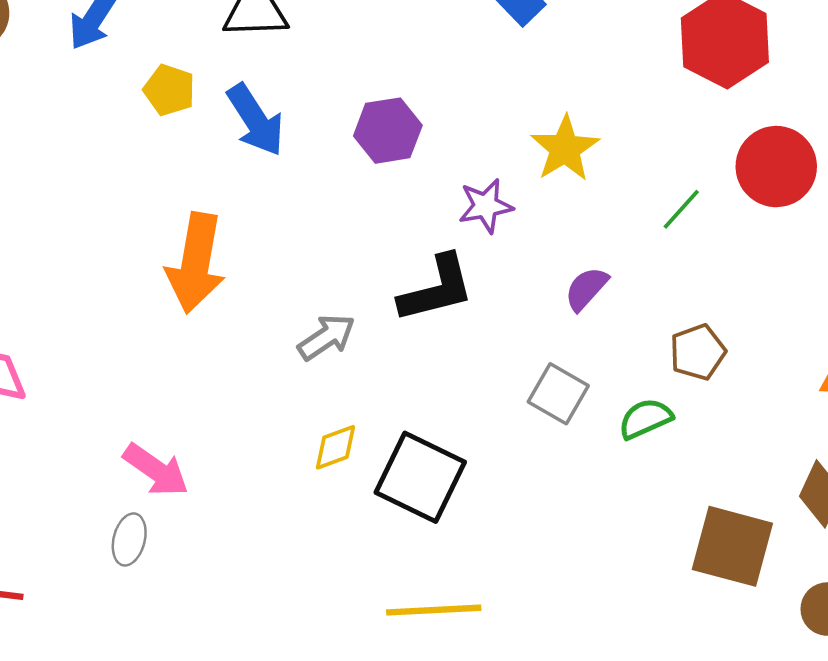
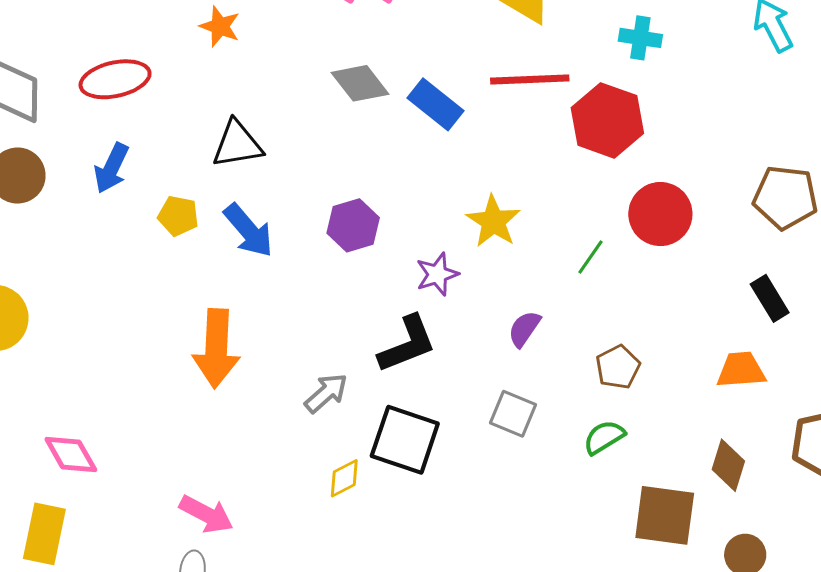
green semicircle: (645, 419) -> (604, 437), moved
black square: (420, 477) -> (405, 440), moved

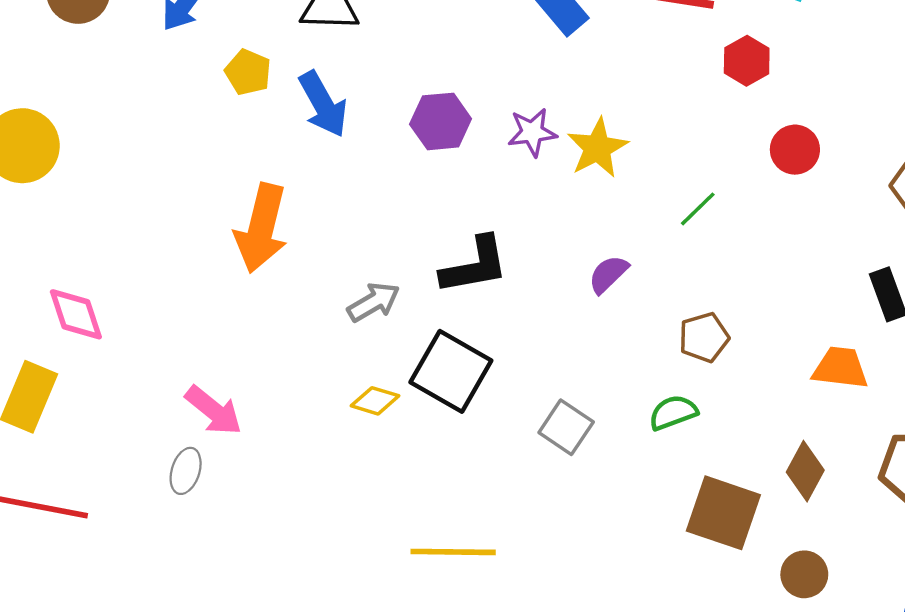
red hexagon: (607, 120) -> (747, 61), size x0.6
red circle: (660, 214) -> (795, 150), moved, size x0.7
purple star: (437, 274) -> (532, 132), moved
gray square: (513, 414) -> (566, 427), moved
yellow diamond: (344, 478) -> (375, 401), turned 33

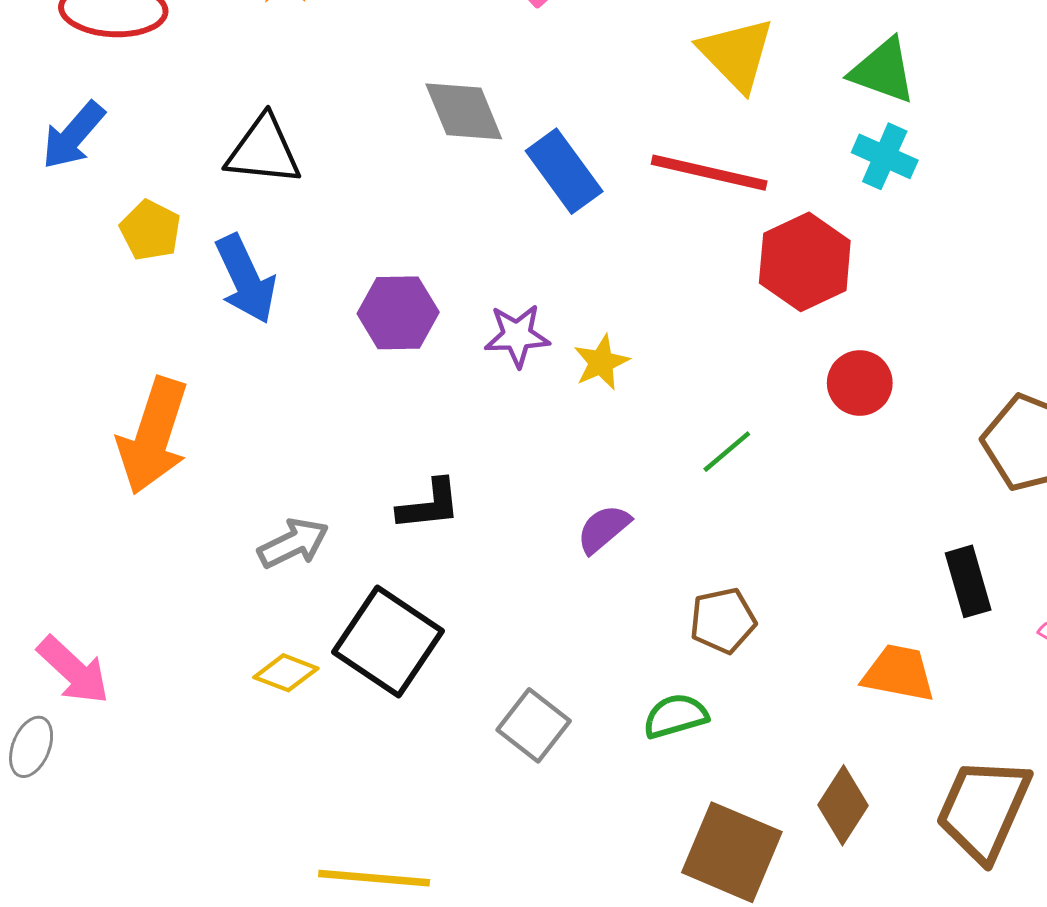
red hexagon: (747, 61) -> (805, 262), size x1.5
yellow star: (598, 148) -> (601, 362), size x0.7
black L-shape: (475, 265) -> (429, 505), size x0.7

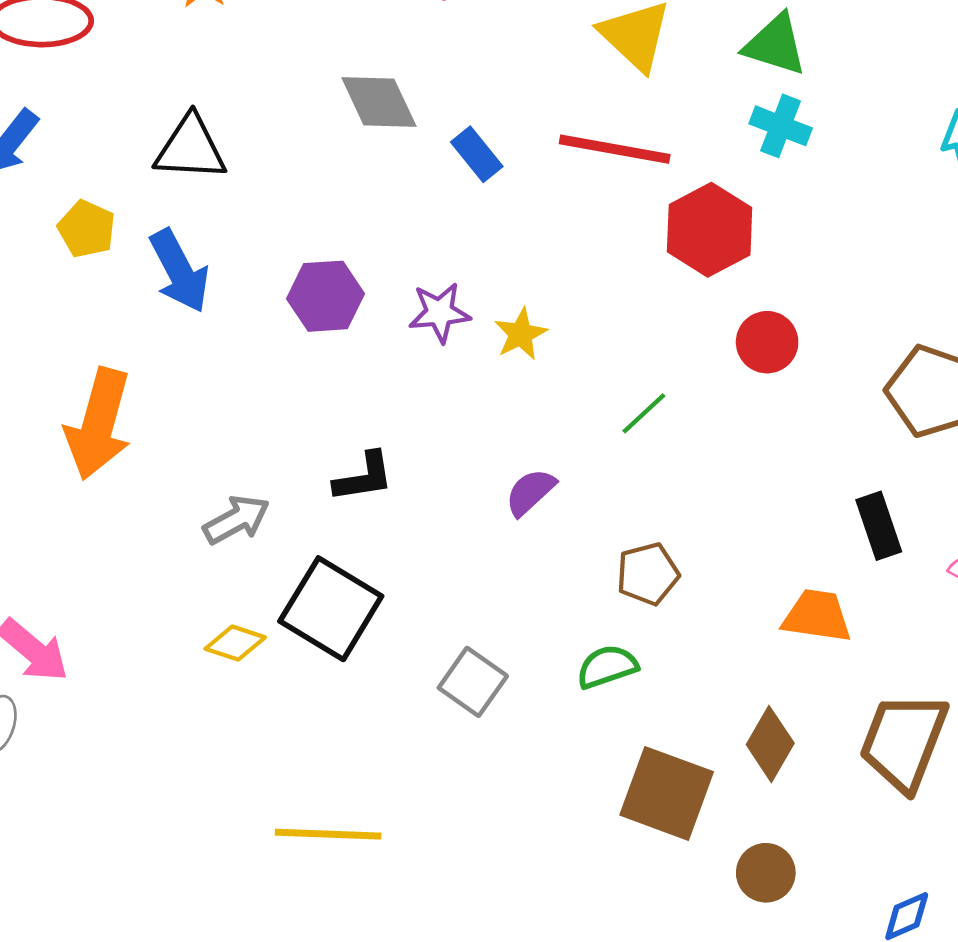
blue rectangle: (564, 171) -> (477, 154), size x0.7

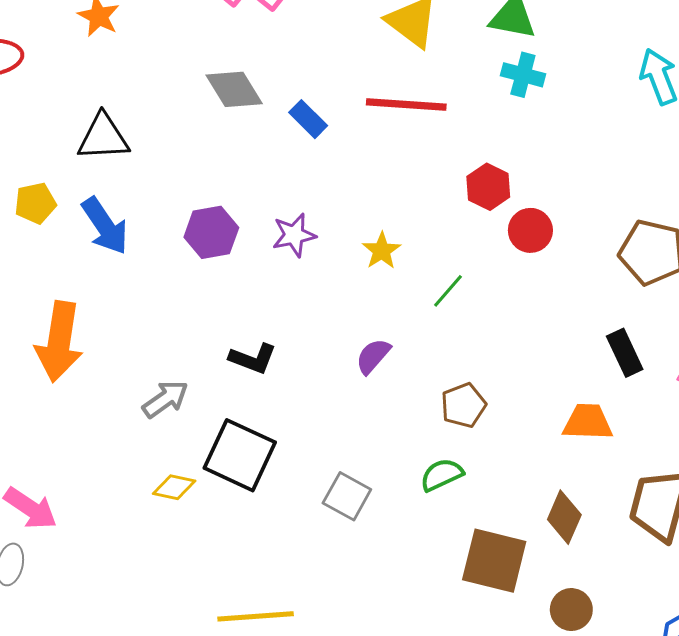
yellow pentagon: (87, 229) -> (35, 203), turned -30
red hexagon: (710, 230) -> (488, 187), moved, size x0.7
yellow star: (521, 334) -> (382, 251), moved
black L-shape: (364, 477) -> (253, 359), turned 36

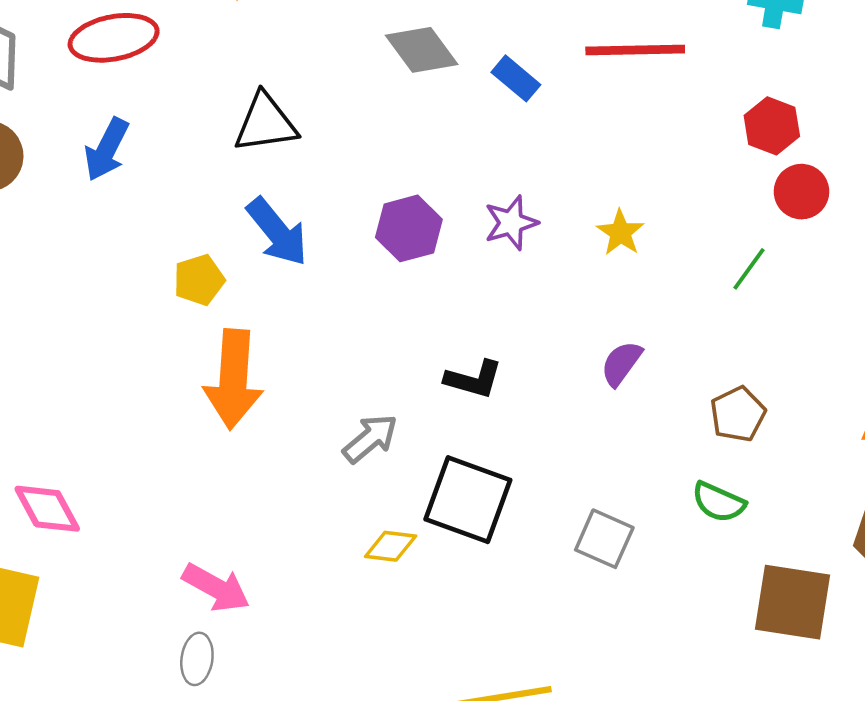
red hexagon: (488, 187) -> (772, 126), moved
yellow pentagon: (35, 203) -> (199, 280), moved
green line: (448, 291) -> (749, 269), moved
green semicircle: (442, 475) -> (719, 502), turned -126

